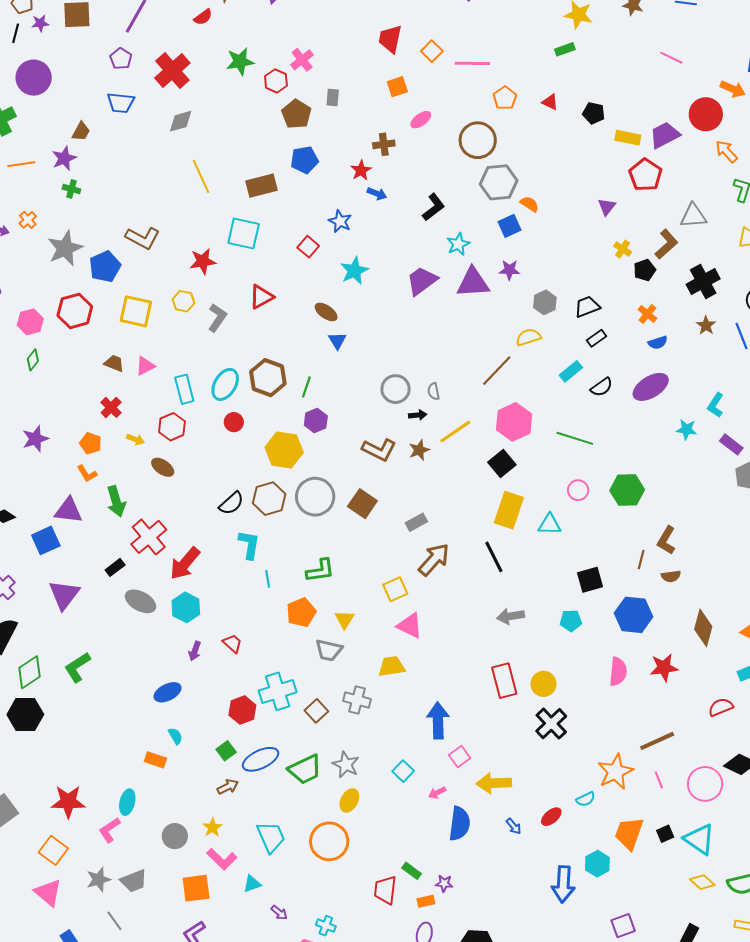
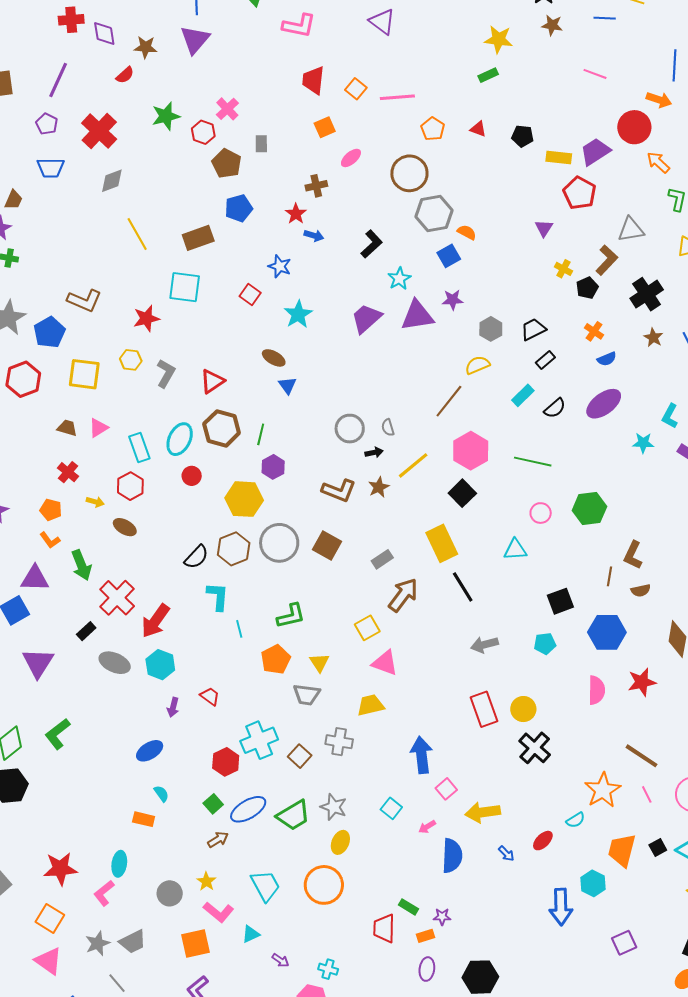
red triangle: (261, 297) -> (212, 381), moved
yellow rectangle: (509, 510) -> (442, 543), moved, turned -39
brown line: (657, 741) -> (642, 756), turned 63

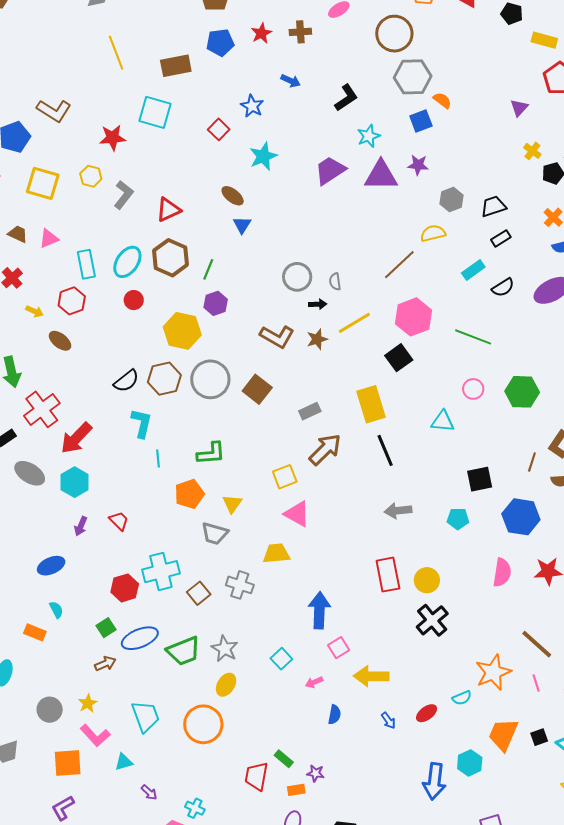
red star: (296, 214) -> (261, 33), moved
blue semicircle: (452, 856) -> (335, 715), size x0.6

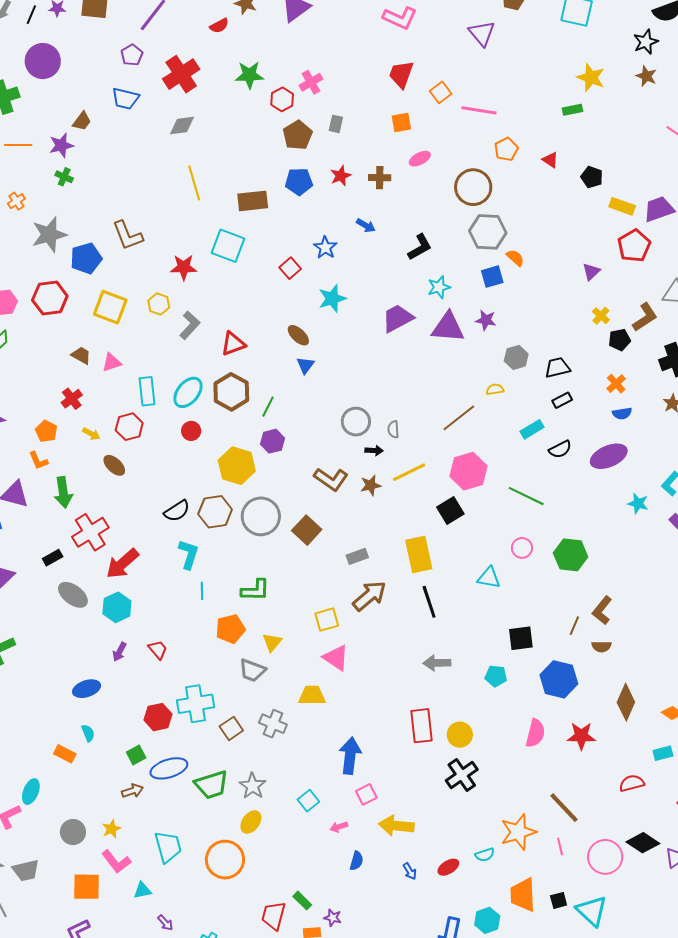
brown L-shape: (54, 111) -> (128, 235), turned 32
yellow semicircle: (433, 233) -> (495, 389), size x0.7
orange trapezoid: (503, 735) -> (523, 895), turned -30

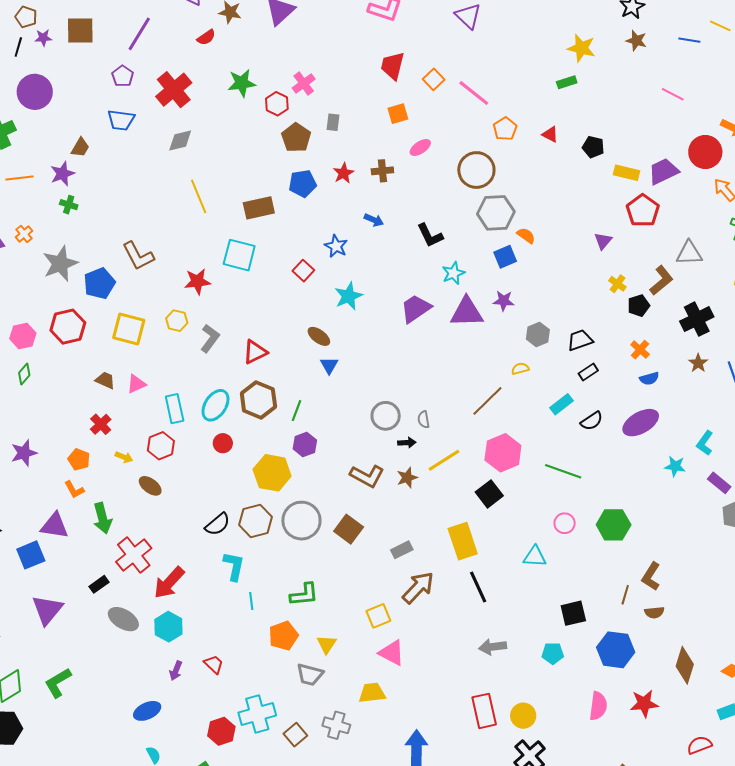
pink line: (479, 110) -> (474, 93), turned 36
black L-shape: (420, 247) -> (430, 235), turned 100

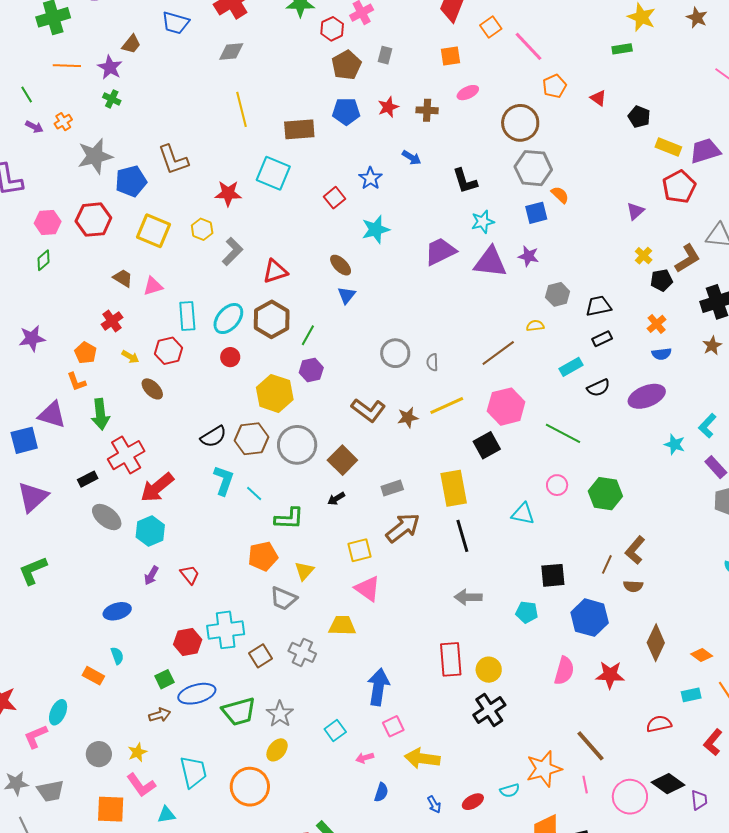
purple star: (62, 174) -> (110, 67), turned -30
black arrow: (407, 443) -> (336, 499), moved, turned 144
cyan line: (251, 601) -> (254, 494), moved, turned -48

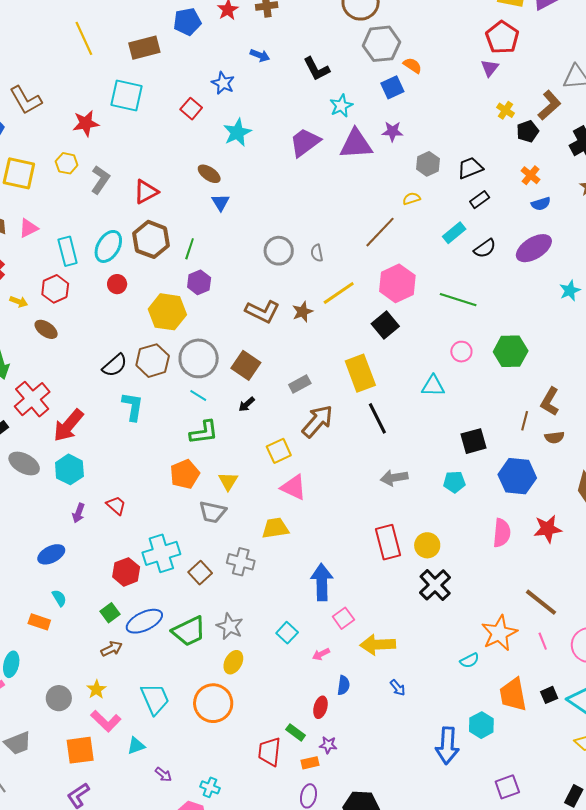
red pentagon: (679, 187) -> (502, 37), moved
cyan star: (675, 444) -> (570, 291), turned -30
cyan line: (254, 494) -> (198, 396), moved
red ellipse: (473, 802) -> (320, 707), moved, turned -35

